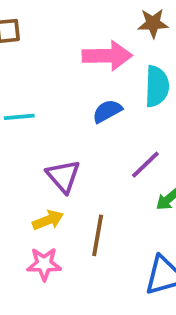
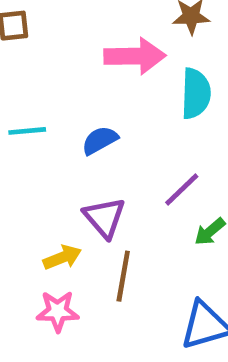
blue semicircle: (107, 111) -> (100, 140), moved
purple triangle: (63, 176) -> (104, 218), moved

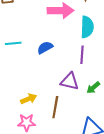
purple line: (182, 189) -> (82, 55), moved, turned -42
purple triangle: (104, 218) -> (70, 81), moved, turned -36

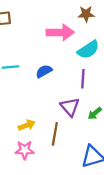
cyan semicircle: (87, 27) -> (88, 50), turned 55
purple triangle: (70, 81) -> (70, 107), turned 36

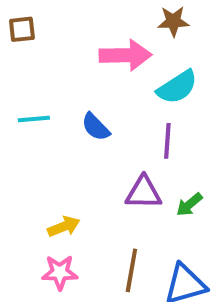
blue semicircle: (44, 71) -> (96, 127), turned -105
purple triangle: (70, 107) -> (143, 193), turned -48
brown line: (55, 134) -> (131, 270), moved

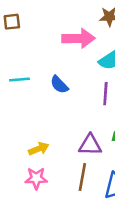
purple triangle: (143, 193) -> (90, 145), moved

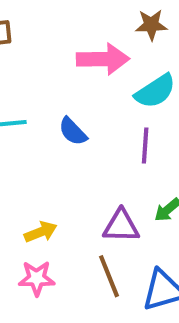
brown line: (82, 177) -> (109, 276), turned -32

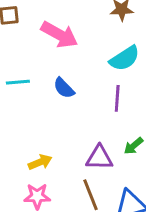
pink arrow: (103, 59) -> (59, 35), moved, turned 30

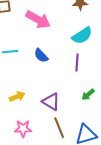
purple triangle: (99, 158) -> (51, 102), moved, turned 30
yellow arrow: (40, 162) -> (17, 97), moved

